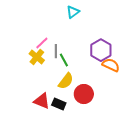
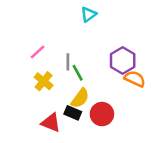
pink line: (42, 43) -> (37, 52), moved
yellow cross: (37, 57) -> (44, 81), moved
black rectangle: (59, 104) -> (73, 113), moved

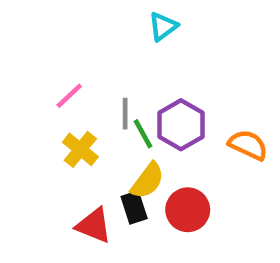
purple hexagon: (123, 61) -> (181, 125), moved
black rectangle: (73, 113) -> (134, 208), turned 49

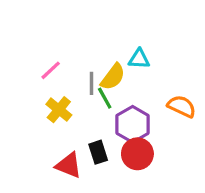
cyan triangle: (163, 26) -> (139, 59), moved, turned 40
purple hexagon: (181, 125) -> (133, 124), moved
yellow semicircle: (147, 181) -> (113, 77), moved

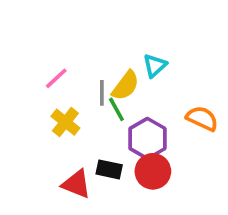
cyan triangle: (139, 59) -> (155, 66), turned -45
black rectangle: (98, 152) -> (109, 169), turned -60

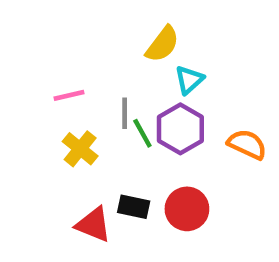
pink line: (56, 78) -> (69, 95), turned 30
yellow semicircle: (126, 86) -> (162, 44), moved
purple hexagon: (147, 138) -> (180, 129), moved

